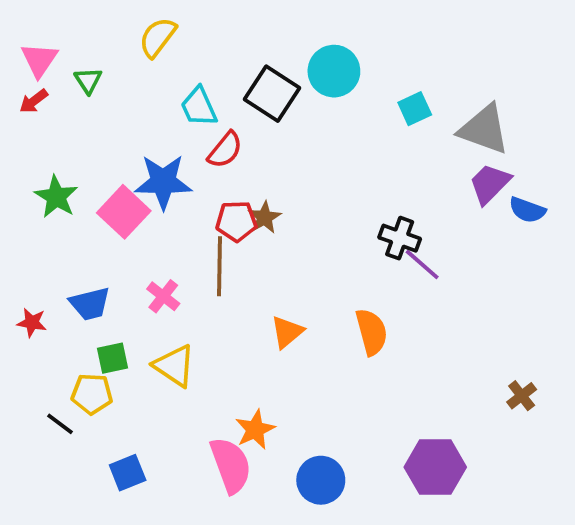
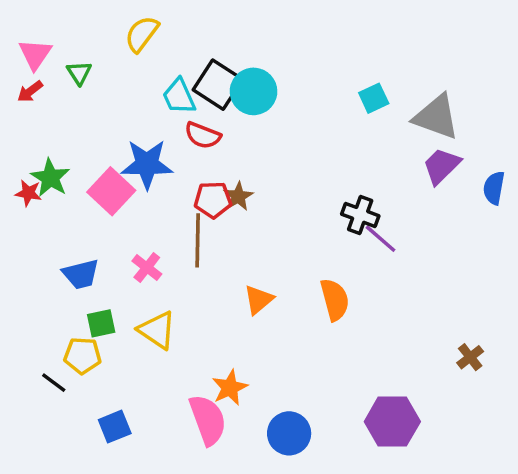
cyan circle: (334, 71) -> (253, 91), moved
black square: (272, 94) -> (218, 85), moved
red semicircle: (225, 150) -> (203, 135), turned 72
blue semicircle: (527, 210) -> (494, 188), moved, turned 80
red star: (32, 323) -> (28, 193), moved

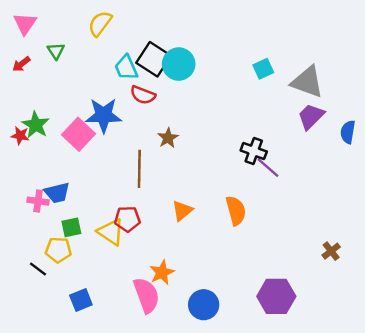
pink triangle: (35, 54) -> (25, 24), moved
red pentagon: (213, 200) -> (127, 219), moved
pink cross: (147, 267) -> (38, 201), moved, turned -30

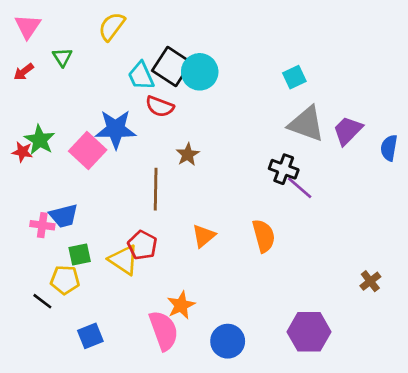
gray triangle: (307, 82) -> (306, 124), moved
red pentagon: (127, 219) -> (142, 245), turned 30

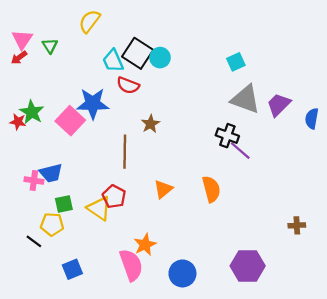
pink triangle: (28, 26) -> (22, 39), moved
cyan circle: (200, 72) -> (160, 58), size x0.7
brown cross: (370, 281) -> (297, 225), turned 35

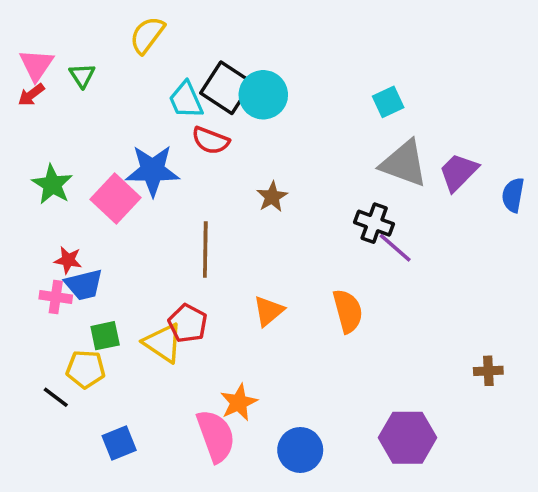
cyan circle: (160, 58) -> (263, 95), size x1.4
red star: (18, 122) -> (68, 260), moved
brown star: (150, 124) -> (272, 197), moved

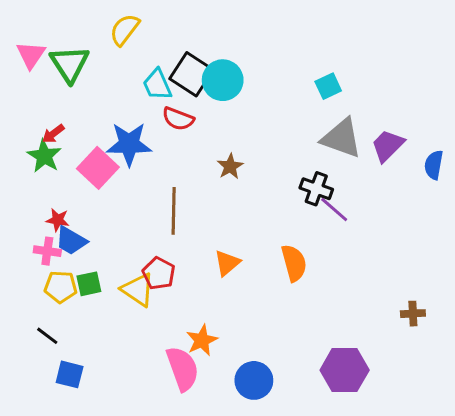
green triangle: (82, 75) -> (70, 64), size x1.8
red arrow: (31, 95) -> (53, 134), moved
blue trapezoid: (84, 285) -> (71, 241), turned 44
yellow pentagon: (86, 369) -> (61, 287), moved
blue square: (119, 443) -> (70, 374), moved, turned 36

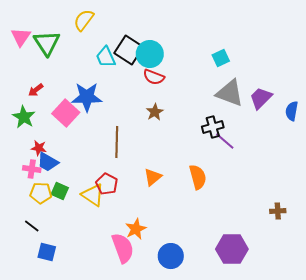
red semicircle: (178, 119) -> (154, 77), moved
green star: (44, 156) -> (24, 117), moved
black cross: (316, 189) -> (213, 127), turned -35
green square: (89, 284) -> (60, 191), turned 36

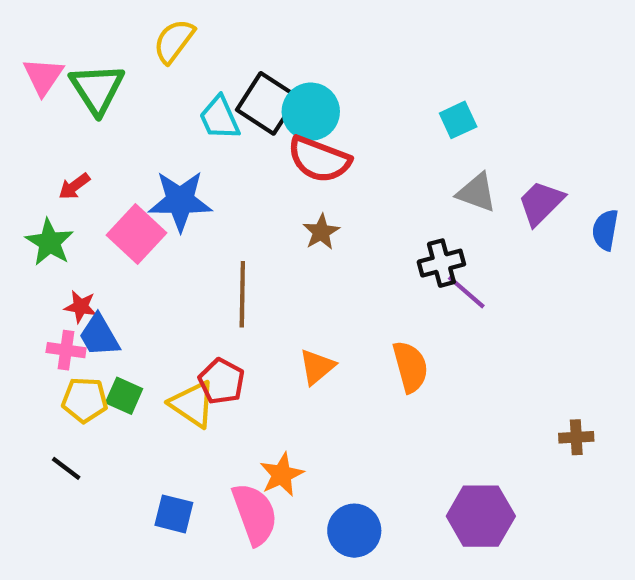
red semicircle: (154, 77) -> (319, 159), size x1.4
gray triangle: (230, 93) -> (477, 193), size x0.7
blue trapezoid: (48, 162) -> (99, 336), turned 30
blue square: (47, 252) -> (174, 514), moved

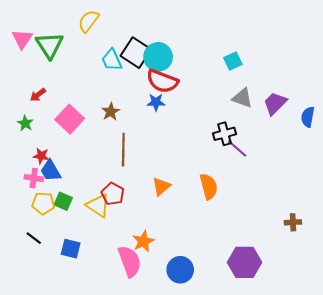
blue star: (180, 201) -> (156, 102), moved, size x0.6
brown star: (321, 232) -> (111, 112), moved
green star: (49, 242) -> (25, 123), size x0.7
blue square: (174, 514) -> (71, 249), moved

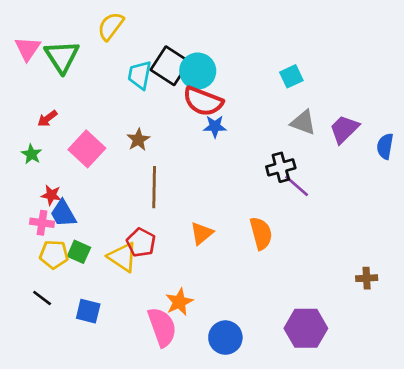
cyan trapezoid: (112, 60) -> (140, 75), turned 35
blue star: (156, 102) -> (215, 126), moved

